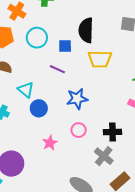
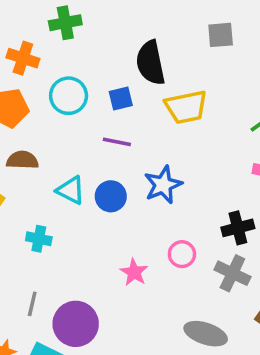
blue circle: (39, 108) -> (111, 196), moved
pink circle: (79, 130) -> (182, 254), moved

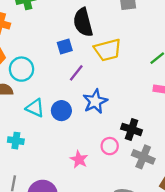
cyan circle: (69, 96) -> (22, 69), moved
purple line: (117, 142) -> (76, 73), moved, turned -60
black cross: (238, 228) -> (132, 129), moved, turned 36

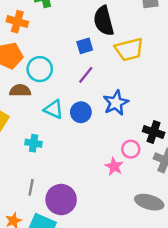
purple line: (76, 73) -> (86, 75), moved
pink star: (79, 159) -> (114, 166), moved

